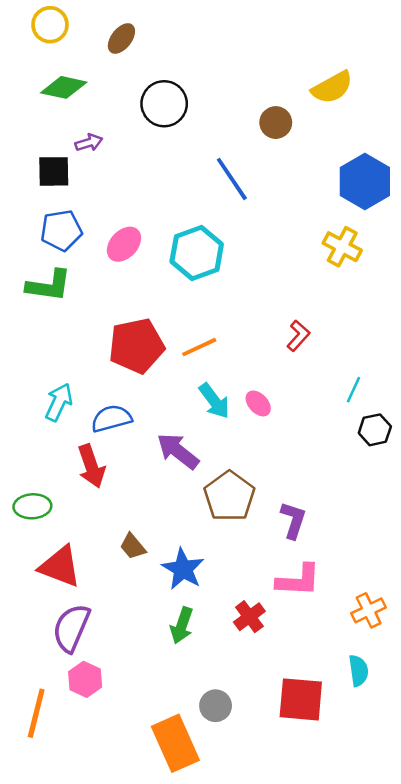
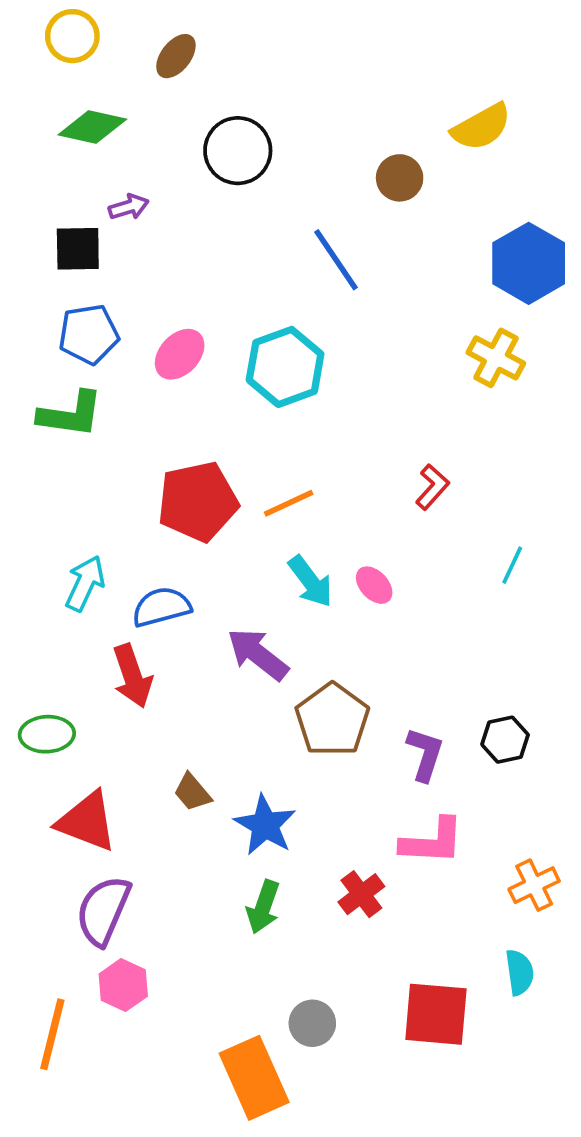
black hexagon: (375, 430) -> (505, 740), moved

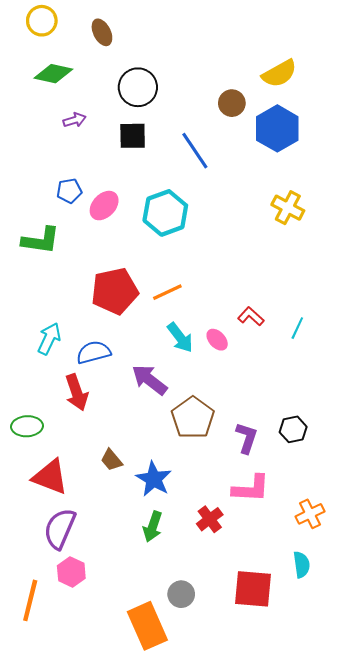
brown ellipse: (176, 56) -> (102, 32), turned -65
black square: (78, 249) -> (133, 136), moved
blue hexagon: (529, 263) -> (277, 128), moved
blue pentagon: (89, 334) -> (69, 191), moved, size x0.7
red L-shape: (432, 487) -> (251, 316), moved, turned -90

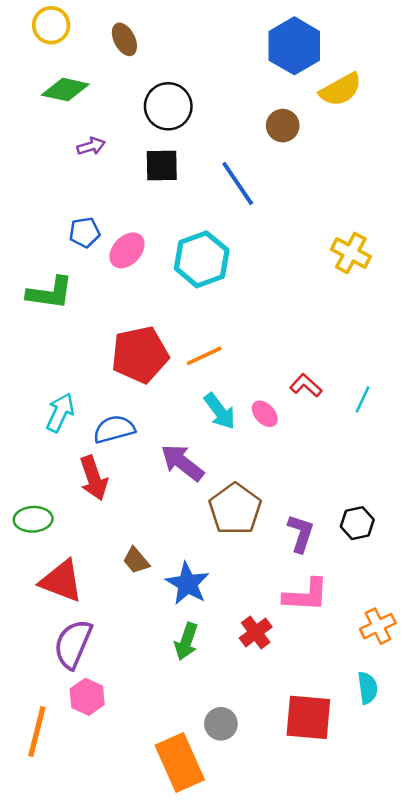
blue hexagon: (277, 128) -> (294, 46), moved

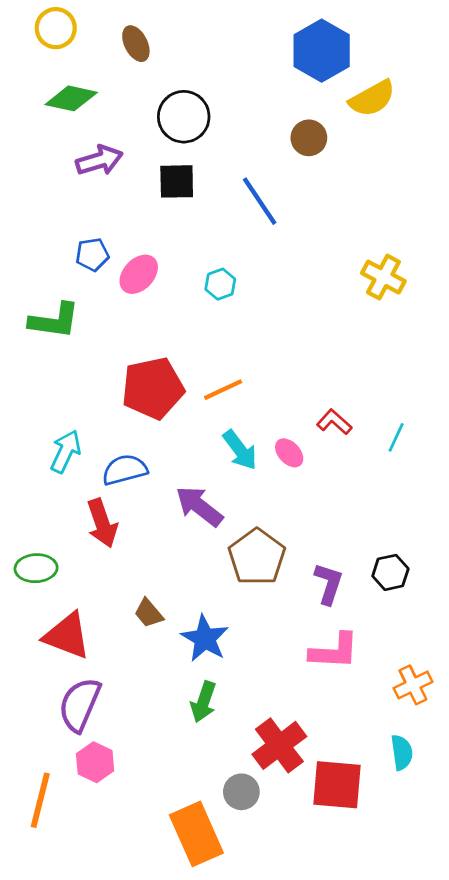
purple arrow: (91, 146) -> (99, 160), size x1.5
cyan hexagon: (202, 259) -> (220, 284), size x0.5
red cross: (256, 632) -> (279, 745), moved, size x1.5

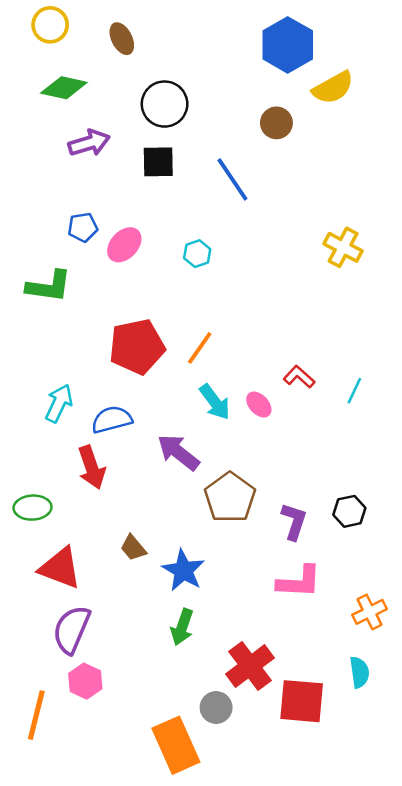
orange line: (223, 390) -> (200, 348), turned -30

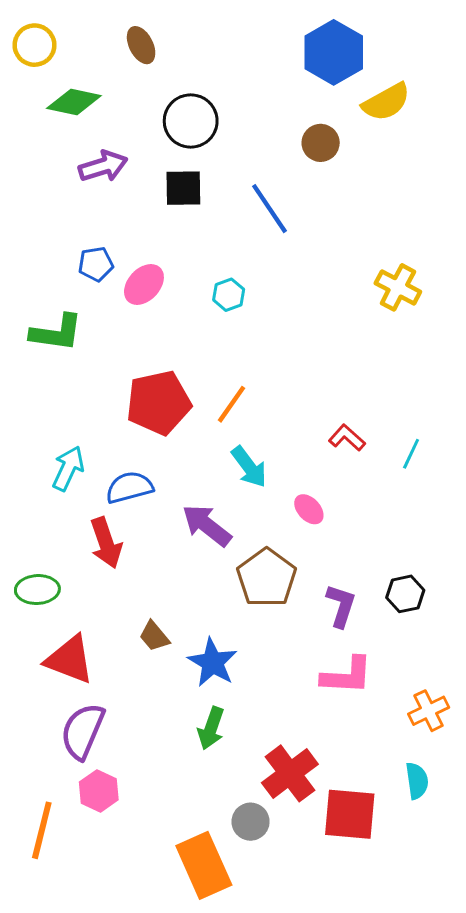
yellow circle: (50, 25) -> (34, 45), moved
pink ellipse: (259, 404) -> (309, 509), moved

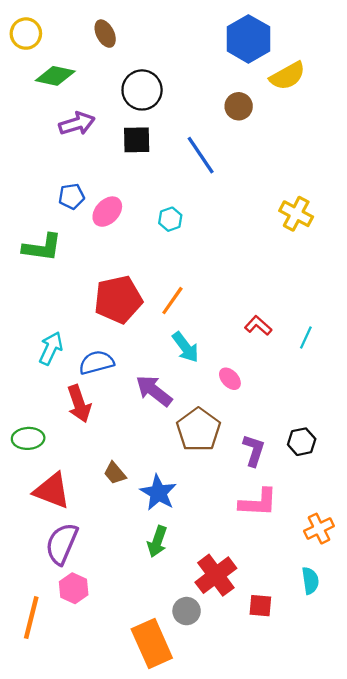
red square: (350, 814) -> (260, 606), size x0.6

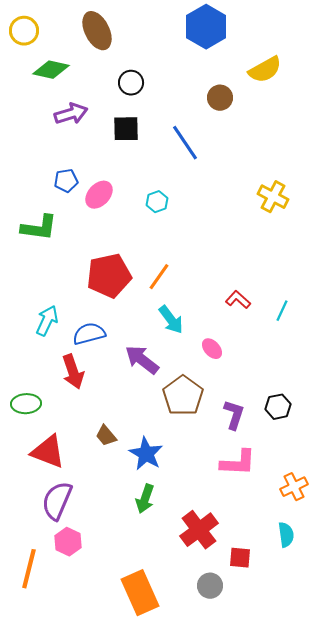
brown ellipse: (105, 34) -> (97, 31), size x1.5
blue hexagon: (248, 39) -> (206, 27), moved
black circle: (142, 90) -> (131, 83), size x0.7
gray circle: (187, 611) -> (210, 586), moved

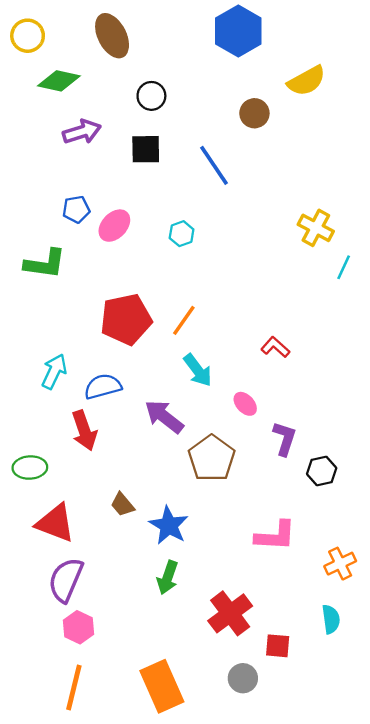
cyan line: (282, 311) -> (344, 267), moved
purple L-shape: (234, 415) -> (285, 439), moved
orange line: (29, 569) -> (74, 687), moved

